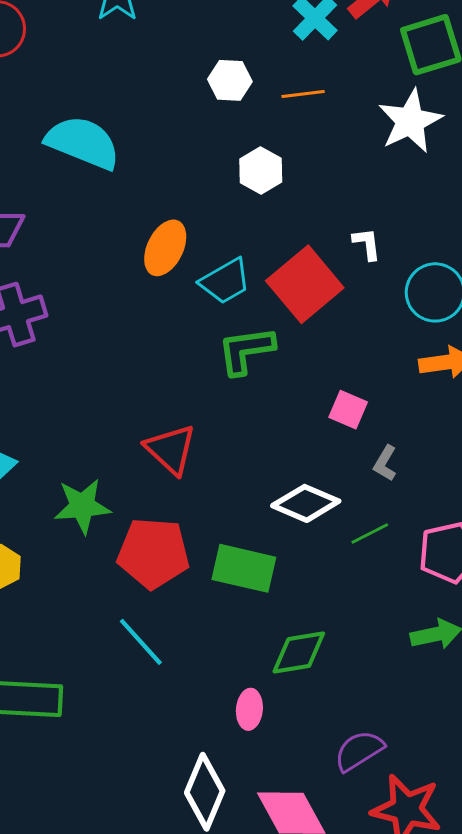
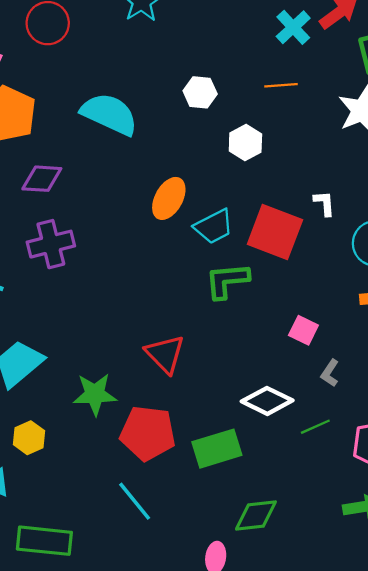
white hexagon: (230, 80) -> (200, 92), moved
red square: (305, 284) -> (275, 232), turned -32
green rectangle: (244, 568) -> (217, 449), turned -33

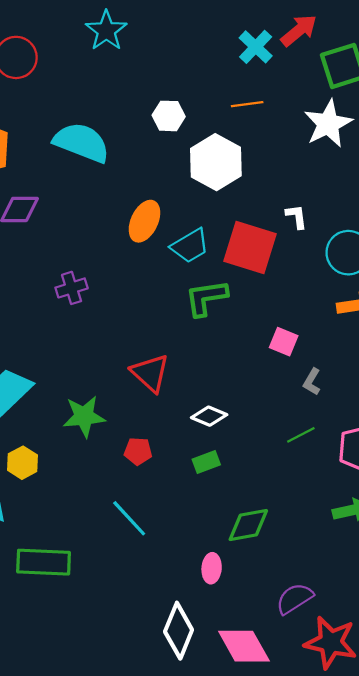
white hexagon: (245, 143) -> (216, 162), size x1.6
purple cross: (51, 244) -> (72, 288), moved, size x0.7
white diamond: (267, 401) -> (209, 416), moved, size x0.7
red pentagon: (148, 433) -> (138, 451), size x0.5
green rectangle: (217, 449) -> (206, 462), size x0.6

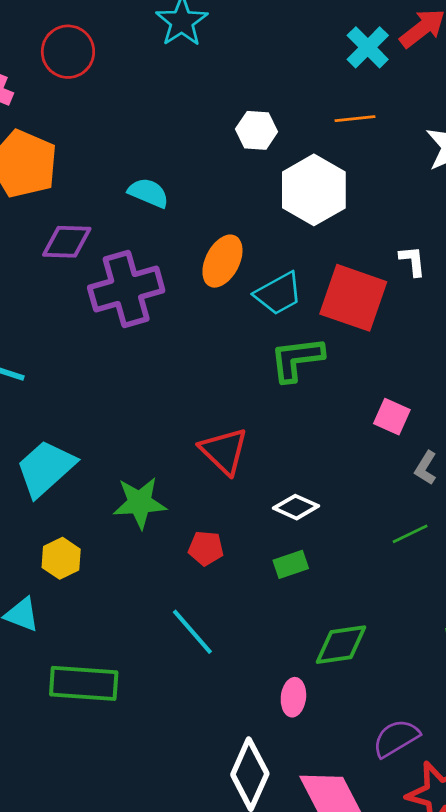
cyan semicircle: (82, 142) -> (148, 193), moved, size x0.6
purple cross: (72, 288) -> (126, 289), moved, size x1.8

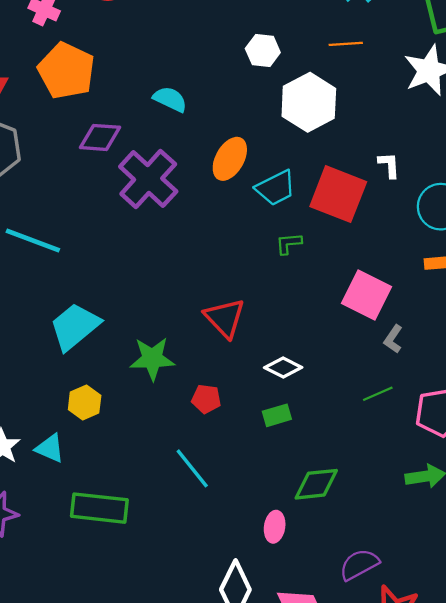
purple cross: (126, 289) -> (148, 179), turned -34
green L-shape: (297, 359) -> (289, 243), size x0.6
pink square: (392, 417) -> (367, 295), size x1.6

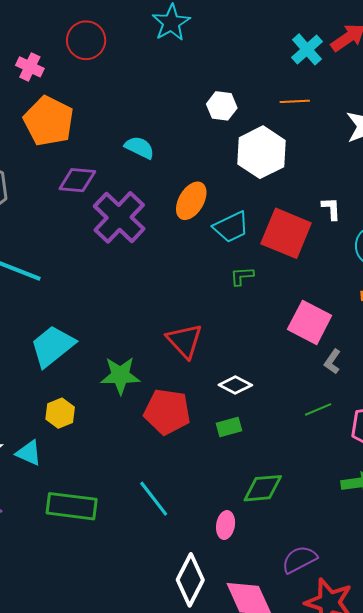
red pentagon: (206, 399) -> (167, 412), size x1.8
cyan line: (192, 468) -> (154, 499), moved

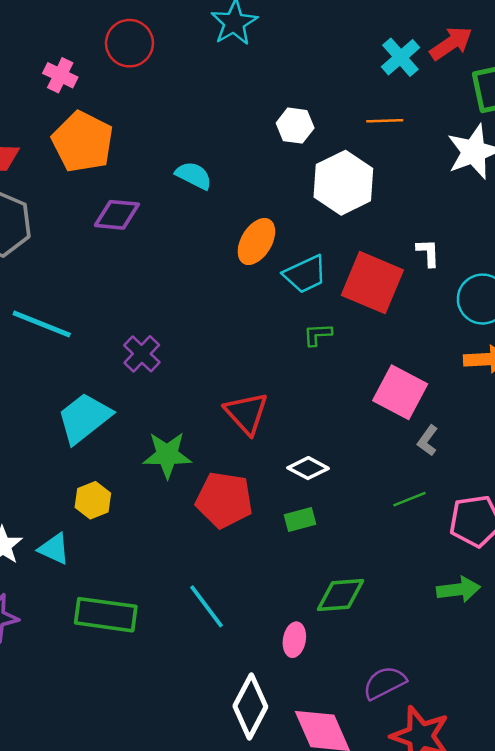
purple cross: (119, 217) -> (142, 354), moved, size x0.6

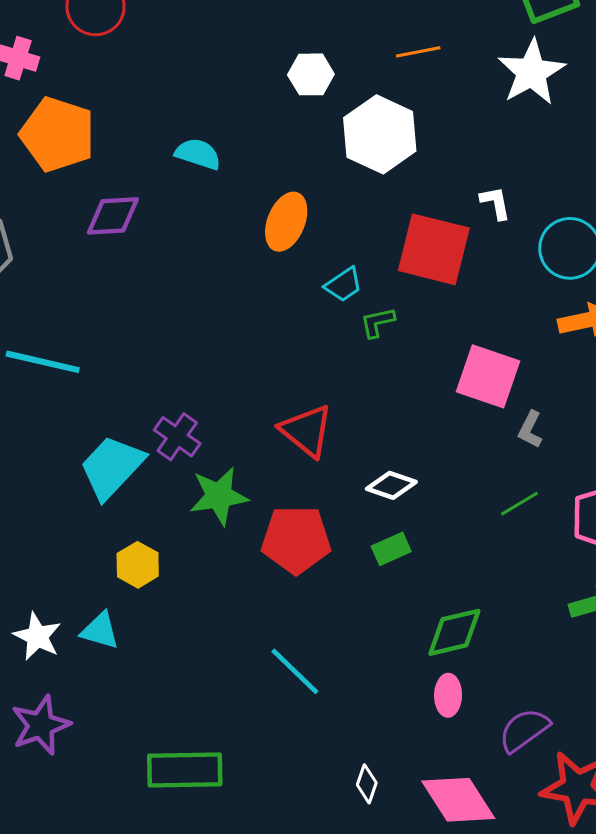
cyan trapezoid: (305, 274) -> (343, 285), moved, size x0.7
purple cross: (142, 354) -> (177, 437), moved
green rectangle: (106, 615) -> (185, 770), moved
pink ellipse: (294, 640) -> (448, 695), moved
white diamond: (250, 706) -> (367, 784), size x0.5

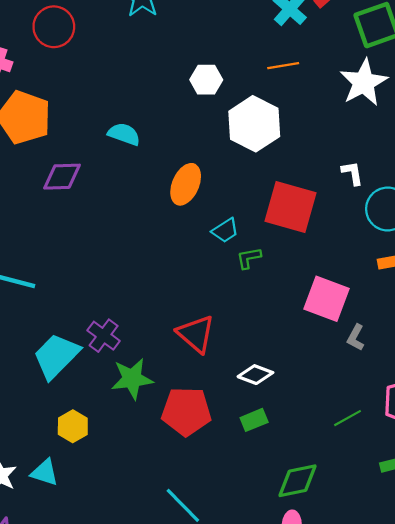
white L-shape: (495, 203) -> (352, 173), moved
green line: (519, 504) -> (348, 418), moved

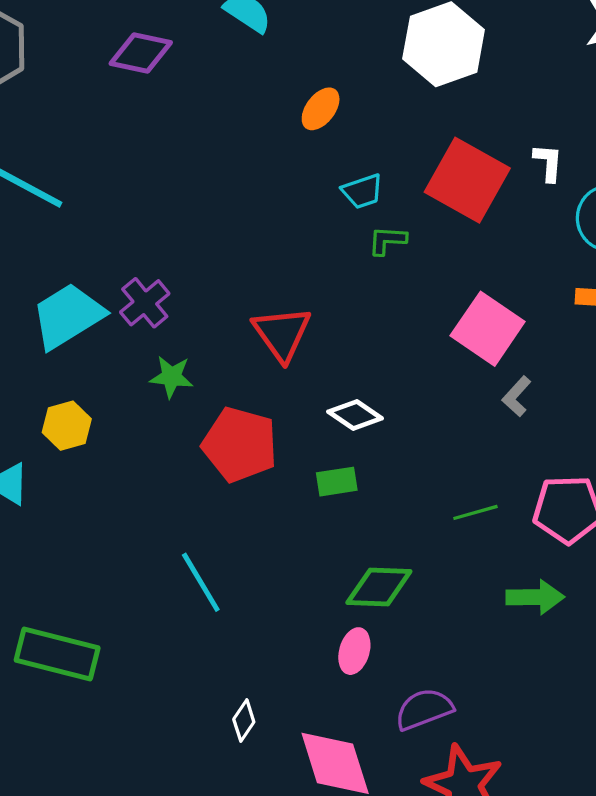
white L-shape: (352, 173) -> (548, 163), moved
orange ellipse: (186, 184) -> (321, 109), size x0.7
green star: (132, 379) -> (171, 377), size x0.7

